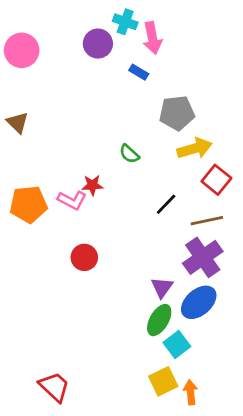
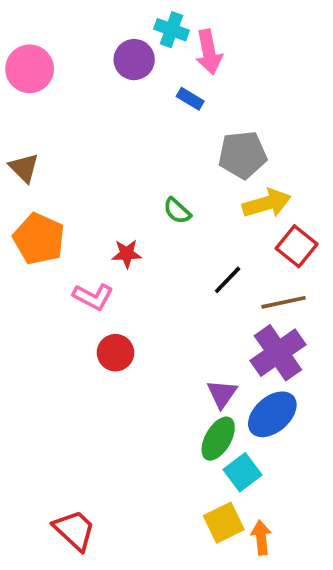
pink L-shape: (72, 200) -> (93, 297), moved
orange pentagon: (28, 204) -> (39, 239), moved, turned 30

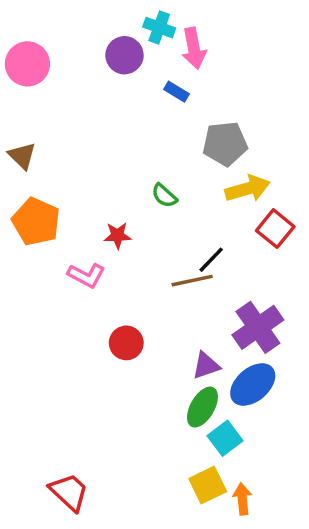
brown line: (284, 302) -> (192, 281), moved
red circle: (115, 353) -> (126, 343), moved
purple triangle: (222, 394) -> (206, 365), turned 36

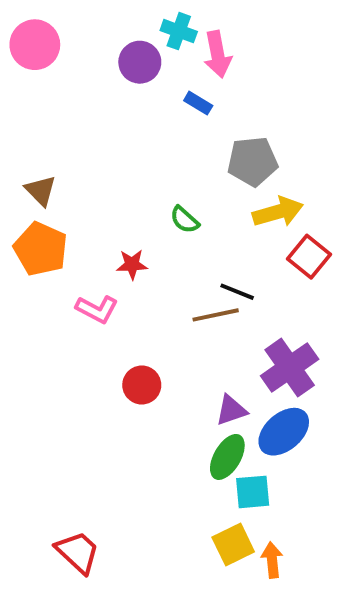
pink circle: (27, 64) -> (35, 45), moved
brown triangle: (22, 156) -> (41, 191), moved
black line: (211, 260) -> (237, 292), turned 68
cyan square: (225, 438) -> (253, 492), turned 32

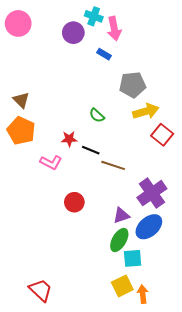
black line: (237, 292) -> (91, 150), moved
brown line: (216, 315) -> (113, 165), turned 30

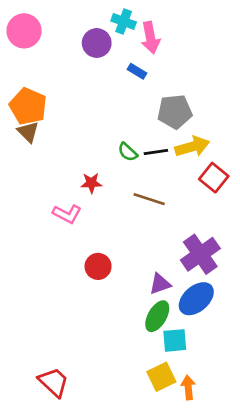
orange pentagon: (21, 131) -> (28, 106), moved
black line: (91, 150) -> (156, 152), moved, turned -30
brown line: (113, 165) -> (149, 199), moved

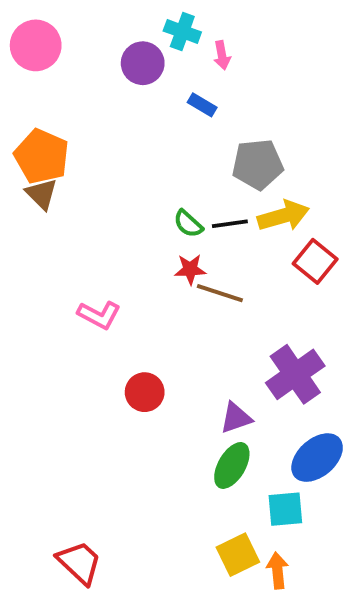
pink arrow: (151, 38) -> (222, 55), size x0.6
red star: (91, 183) -> (190, 269), moved
blue ellipse: (196, 299) -> (317, 458), moved
cyan square: (175, 340) -> (285, 509), moved

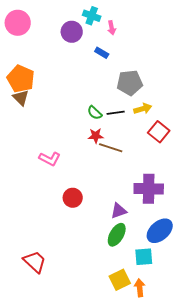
yellow arrow: (283, 216) -> (143, 109), size x0.7
purple cross: (295, 374) -> (149, 189), turned 36
red trapezoid: (79, 563) -> (35, 262), moved

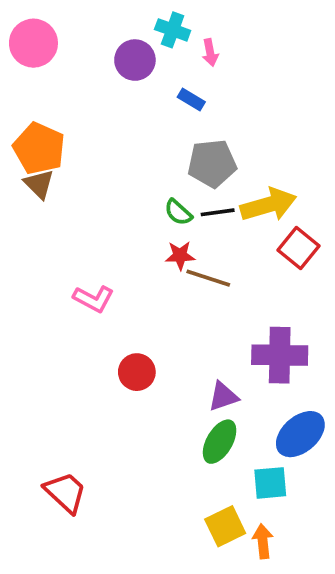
gray pentagon: (130, 83) -> (212, 163), moved
yellow arrow: (143, 109) -> (268, 205), size x1.6

